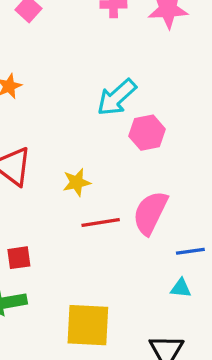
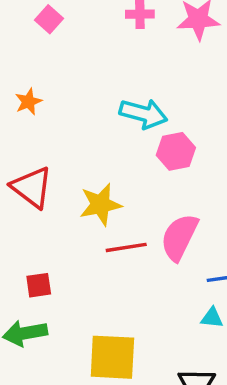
cyan arrow: (117, 97) -> (143, 114), turned -123
yellow star: (77, 182) -> (100, 205), size x1.4

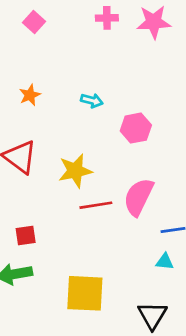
orange star: (28, 102) -> (30, 95), moved
cyan arrow: (143, 114) -> (92, 101), moved, size x0.6

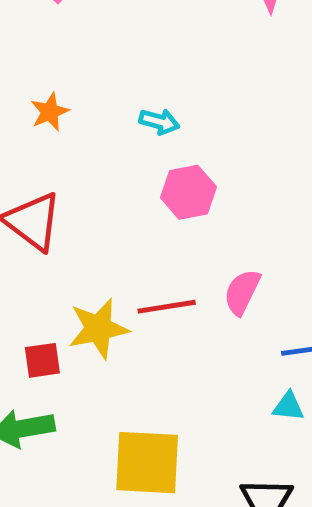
pink hexagon: (136, 128) -> (188, 192), moved
yellow star: (75, 171) -> (98, 329), moved
pink semicircle: (139, 197) -> (242, 292), size x0.7

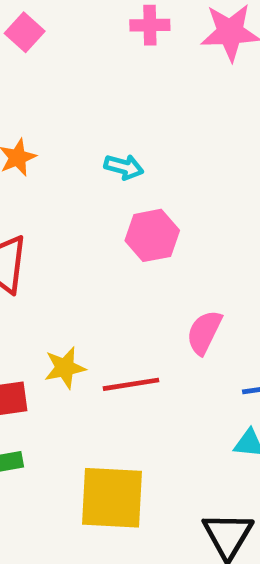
red line: (167, 307) -> (131, 384), moved
yellow star: (98, 329) -> (65, 368), size x0.7

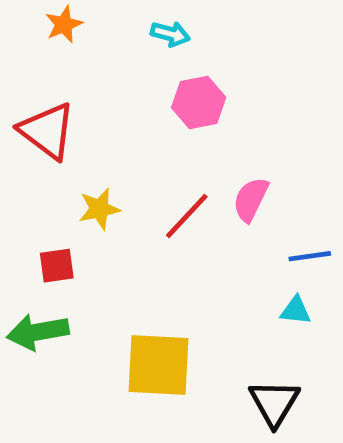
yellow star: (65, 368) -> (99, 209), moved
red line: (131, 384) -> (187, 216), moved, turned -38

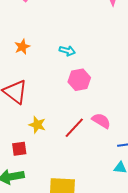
pink semicircle: (251, 199) -> (101, 121), turned 96
yellow star: (99, 209) -> (37, 125), turned 30

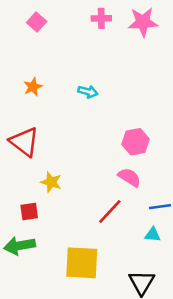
pink hexagon: (79, 80) -> (136, 142), moved
red line: (74, 128) -> (110, 211), moved

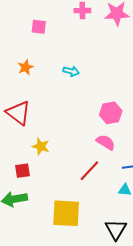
pink square: (37, 22) -> (39, 27), moved, turned -35

